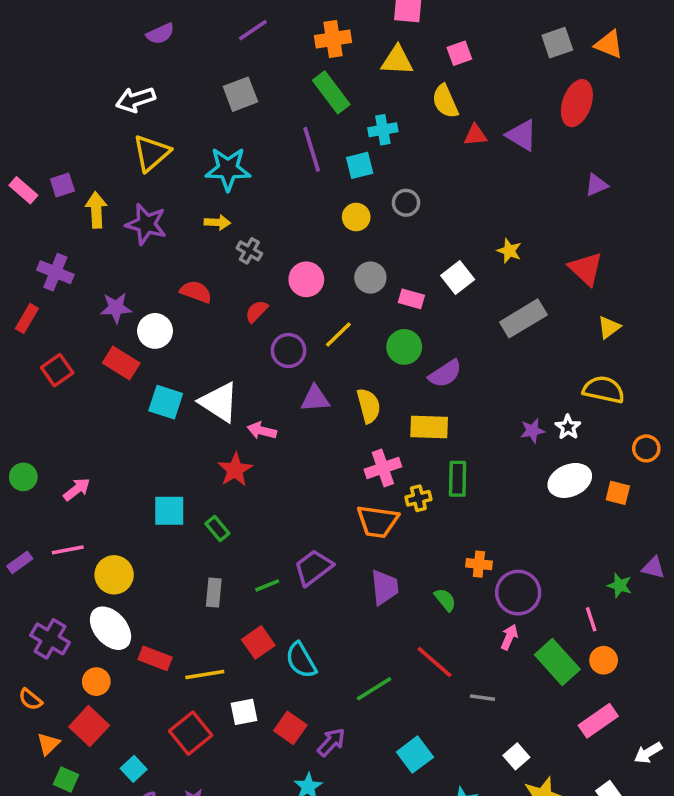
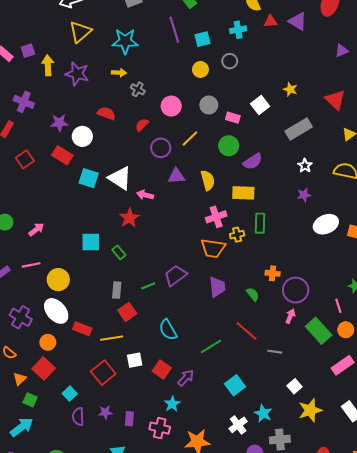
cyan cross: (383, 130) -> (238, 30), moved
white star: (568, 427) -> (305, 166), moved
red square: (258, 642) -> (127, 312), moved

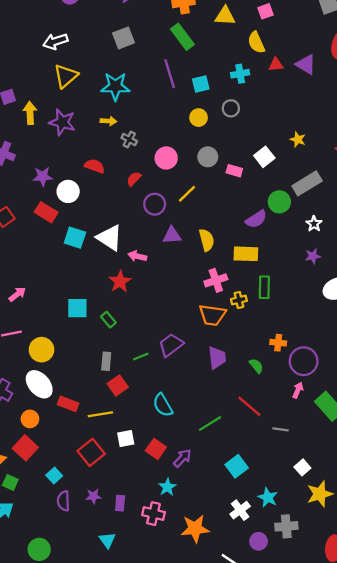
green circle: (229, 146) -> (279, 202), moved

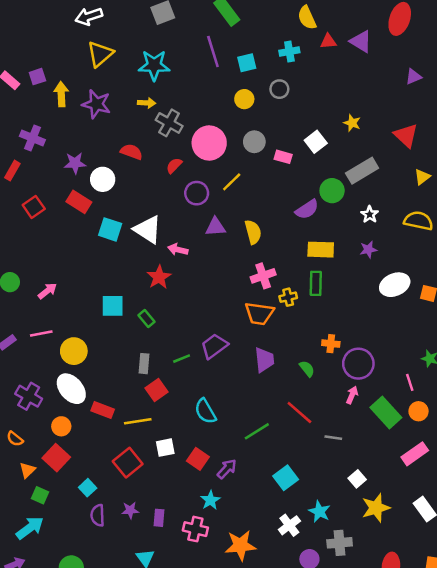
gray cross: (129, 140) -> (169, 123), size x1.5
pink circle: (166, 158) -> (209, 143), size x1.4
yellow rectangle: (246, 254) -> (321, 250), moved

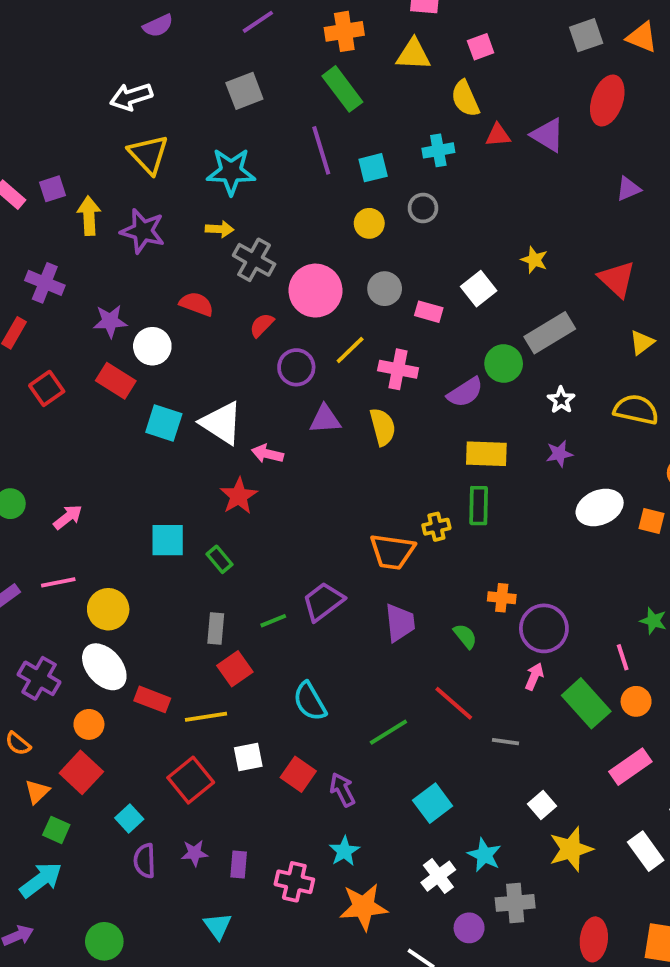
yellow triangle: (100, 54) -> (148, 154), turned -32
pink cross: (263, 276) -> (398, 369), moved, turned 30
purple arrow: (227, 469) -> (342, 790), turned -70
cyan star: (210, 500) -> (344, 851), moved

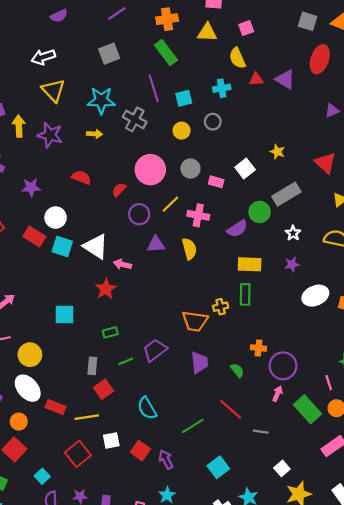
gray square: (586, 35) -> (308, 21), turned 36
gray cross: (254, 260) -> (135, 119), moved
white circle: (152, 346) -> (56, 218), moved
red rectangle: (116, 381) -> (34, 236), moved
green rectangle: (219, 559) -> (110, 332), moved, turned -64

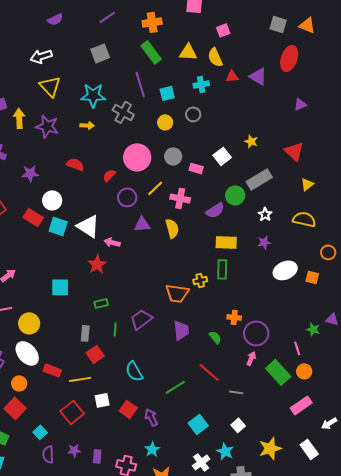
yellow triangle: (207, 32) -> (188, 52), moved
green line: (126, 361) -> (115, 329), turned -64
white square: (282, 468) -> (238, 425), moved

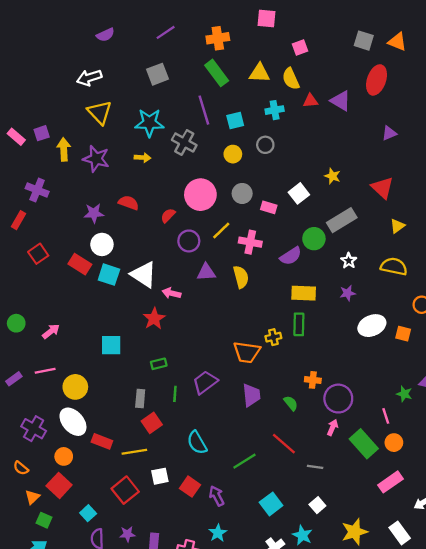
purple star: (30, 173) -> (94, 213), moved

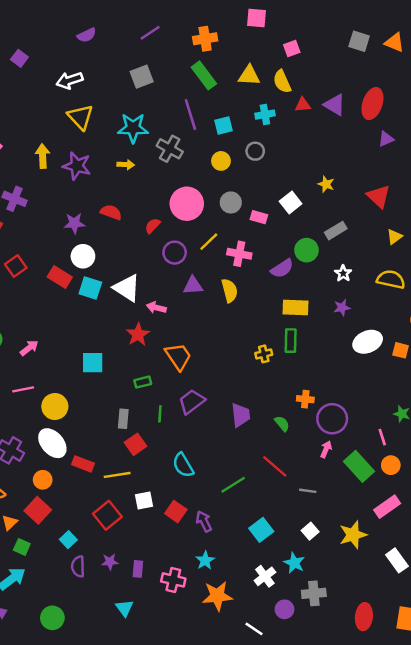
red ellipse: (377, 80) -> (372, 104), moved
purple square: (42, 133) -> (19, 58), moved, turned -35
gray rectangle: (342, 220) -> (336, 231), size x0.7
orange trapezoid: (247, 352) -> (178, 356), moved, turned -132
yellow star: (354, 532) -> (353, 535), moved

